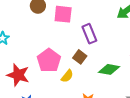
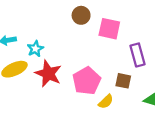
brown square: (80, 57) -> (123, 81), turned -32
red star: (18, 75) -> (48, 74), moved

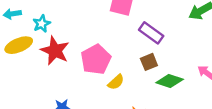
purple rectangle: (138, 55) -> (151, 33), turned -40
brown square: (123, 81) -> (149, 62), moved, turned -35

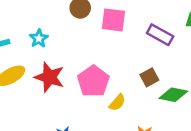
cyan star: (42, 24) -> (39, 38), moved
purple rectangle: (151, 33) -> (160, 35), moved

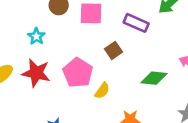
cyan star: (39, 38) -> (36, 36), moved
brown square: (149, 77) -> (113, 50), moved

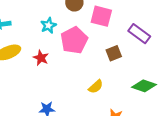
red star: (36, 73) -> (41, 58), size x0.6
pink pentagon: (78, 73) -> (74, 40), moved

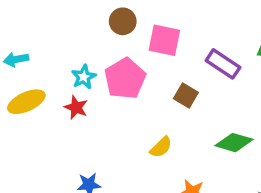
cyan star: (48, 25) -> (84, 77), moved
brown square: (114, 53) -> (186, 96), turned -35

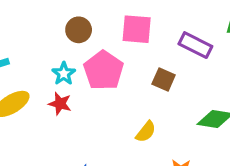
brown circle: (123, 21) -> (79, 30), moved

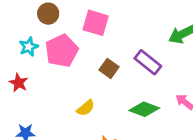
purple rectangle: (195, 45) -> (148, 62), moved
red star: (60, 104) -> (19, 83), moved

